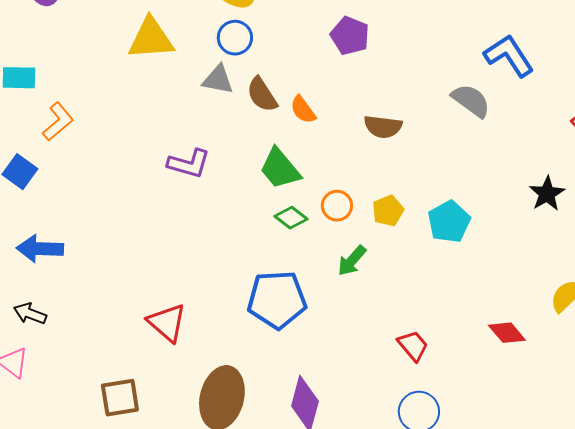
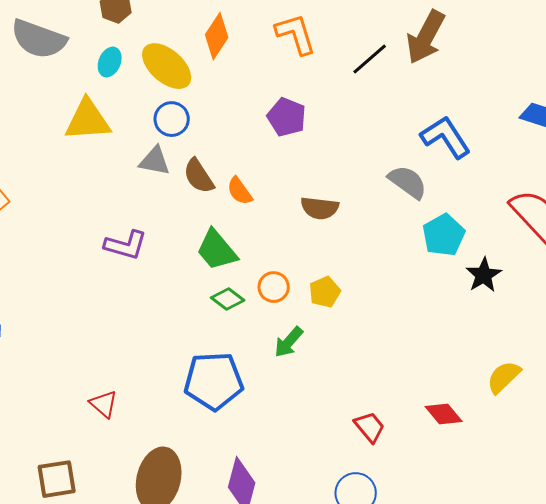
cyan pentagon: (449, 222) -> (444, 235), moved
red triangle: (167, 323) -> (104, 404), size x0.7
red trapezoid: (413, 346) -> (370, 427), moved

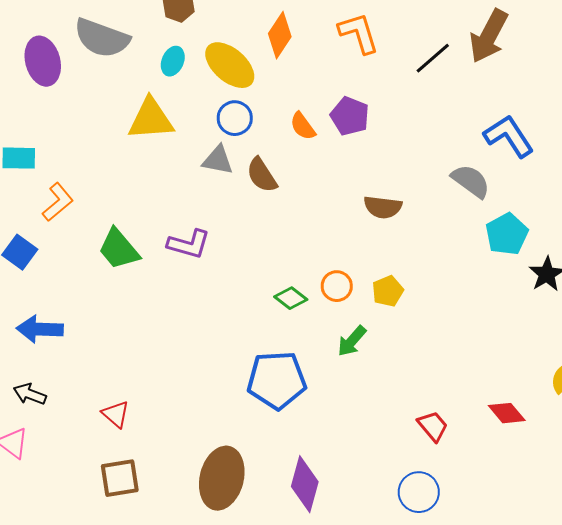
orange semicircle: (240, 191) -> (303, 126), moved
green trapezoid: (217, 250) -> (119, 249), moved
red triangle: (104, 404) -> (116, 414), moved

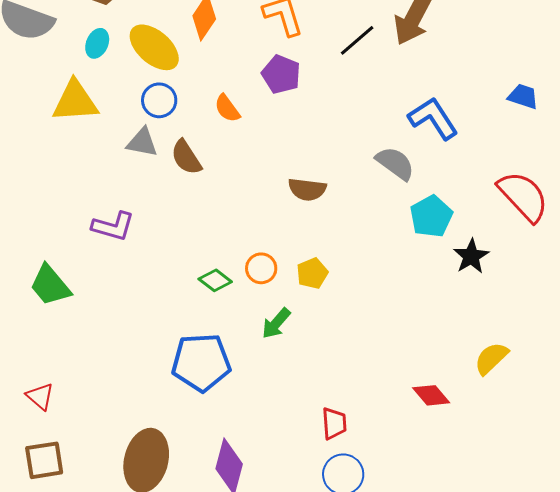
purple pentagon: (350, 116) -> (281, 74), moved
green trapezoid: (119, 249) -> (50, 285), moved
red trapezoid: (433, 426) -> (334, 423), moved, turned 36

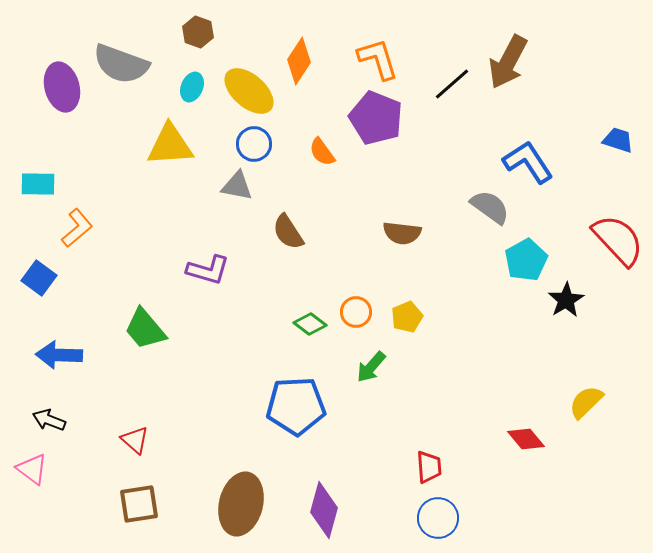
purple pentagon: (281, 74) -> (376, 118), size x1.4
brown semicircle: (186, 157) -> (288, 232), moved

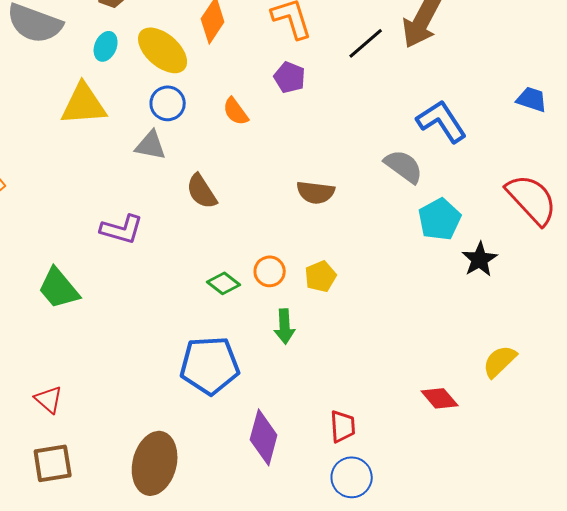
purple pentagon: (376, 118) -> (290, 77), size x0.6
green arrow: (371, 367) -> (285, 326), turned -44
purple diamond: (324, 510) -> (264, 437), moved

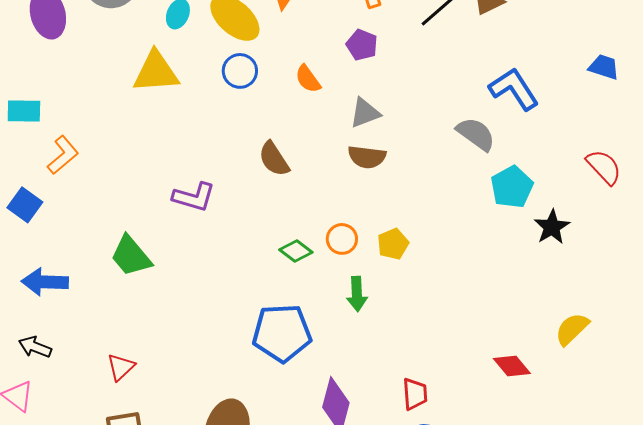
gray triangle: (151, 145) -> (365, 113), moved, turned -32
brown semicircle: (316, 192) -> (367, 157), moved
red semicircle: (532, 199) -> (604, 167), size x0.7
red triangle: (49, 399) -> (121, 367), turned 36

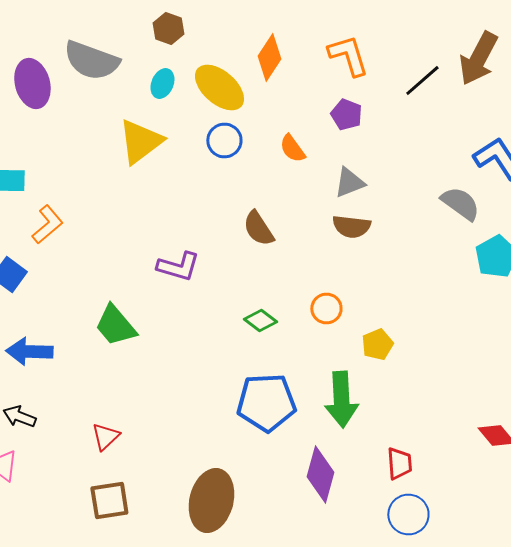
yellow triangle: (156, 72) -> (140, 142), turned -33
yellow pentagon: (393, 244) -> (377, 344), moved
green diamond: (296, 251) -> (260, 320), moved
green arrow: (357, 294) -> (341, 400), moved, size x1.6

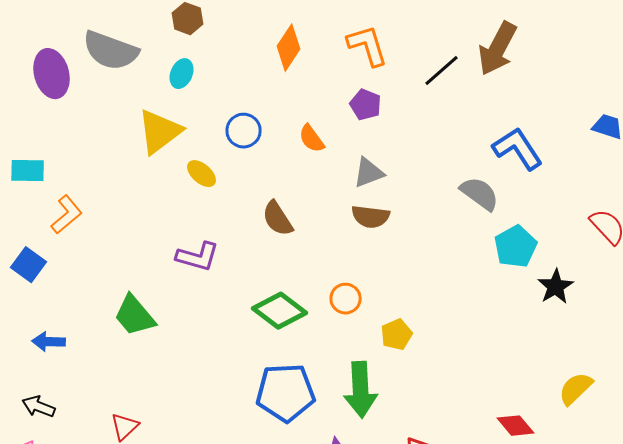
yellow ellipse: (219, 88) -> (202, 174), moved, size x0.6
green diamond: (260, 320) -> (280, 311), size x1.6
blue arrow: (29, 352) -> (49, 342), size x0.7

